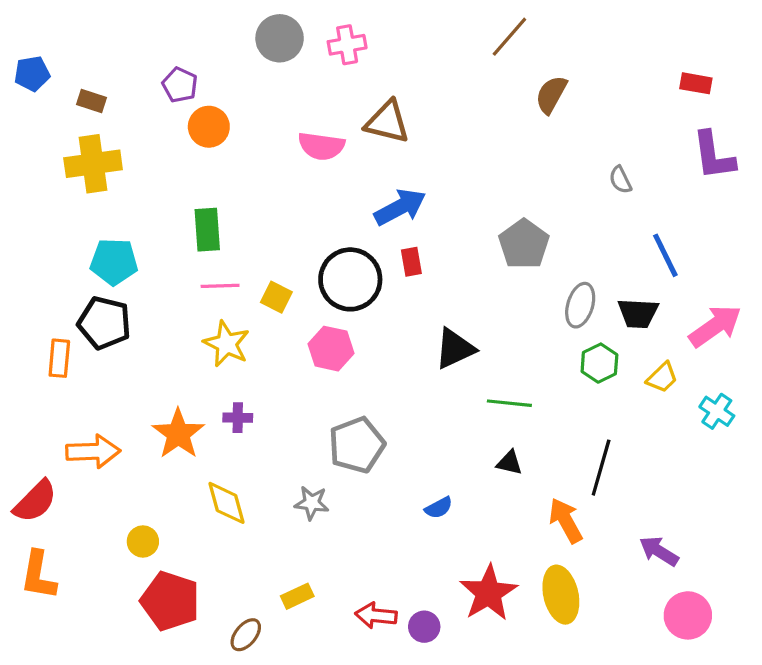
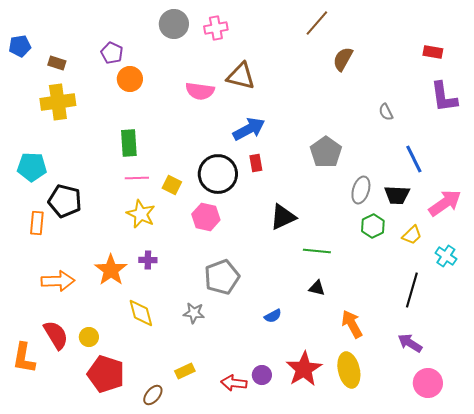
cyan pentagon: (114, 262) -> (32, 167), moved
black line: (601, 468) -> (412, 290), moved
red semicircle: (35, 501) -> (56, 335), moved, turned -76
purple circle: (424, 627) -> (262, 375), moved

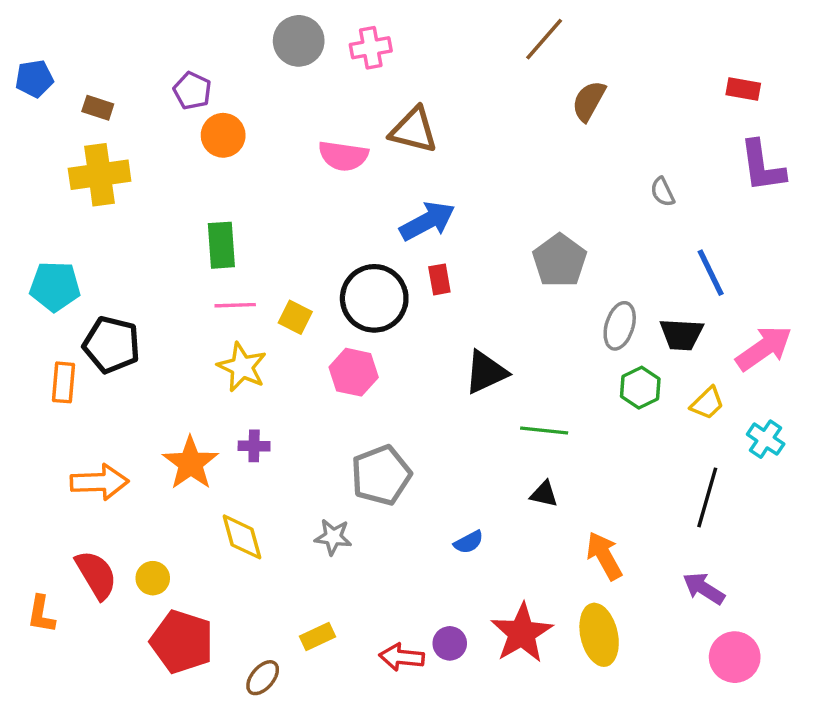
orange L-shape: (24, 358) -> (41, 614), size x0.7

